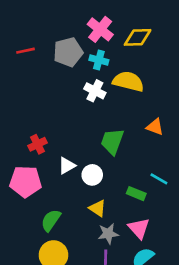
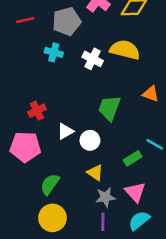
cyan cross: (99, 60) -> (54, 52), moved
green rectangle: (136, 194) -> (133, 158), turned -54

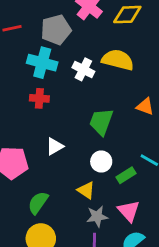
cyan cross: (54, 52) -> (42, 63), size x1.5
red cross: (37, 111) -> (39, 98), moved, turned 30
white circle: (90, 140) -> (101, 162), moved

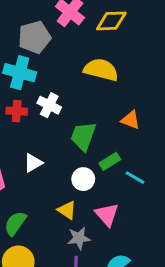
white cross: (83, 69) -> (49, 105), moved
green rectangle: (126, 175) -> (110, 161), moved
pink triangle: (129, 211) -> (107, 215), moved

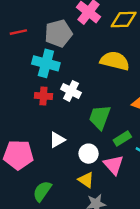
white circle: (83, 179) -> (89, 154), moved
pink triangle: (107, 215) -> (114, 165), moved

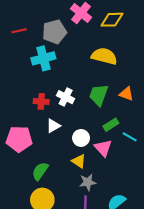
cyan cross: (46, 63) -> (43, 58), turned -30
white cross: (71, 91) -> (66, 97), moved
red cross: (43, 96) -> (41, 101), moved
green trapezoid: (100, 117) -> (99, 95), moved

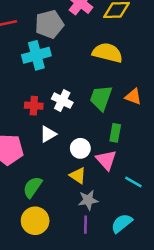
green rectangle: (111, 125) -> (115, 133), turned -48
cyan line: (130, 137) -> (133, 182), moved

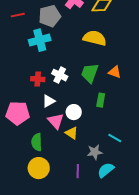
pink triangle: (106, 160) -> (56, 121), moved
green semicircle: (32, 187) -> (37, 142), turned -36
gray star: (88, 200) -> (95, 152), moved

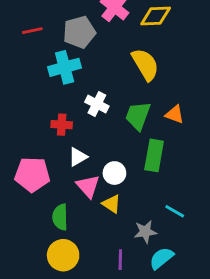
yellow semicircle: (95, 38) -> (145, 64), turned 45
white cross: (60, 75) -> (97, 104), moved
green rectangle: (101, 100) -> (154, 155), size x1.5

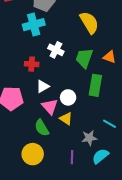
green semicircle: (60, 217) -> (42, 128), moved, turned -30

